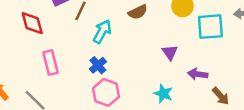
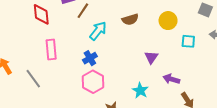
cyan square: (210, 27) -> (188, 41), size x0.6

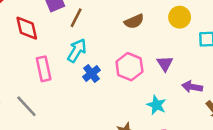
cyan arrow: (98, 31) -> (77, 51), moved
pink hexagon: (93, 82) -> (129, 67), moved

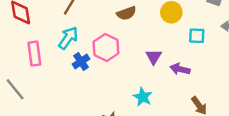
pink hexagon: (129, 67) -> (106, 48), moved
purple arrow: (192, 87) -> (180, 69), moved

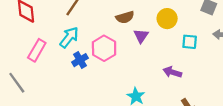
pink rectangle: (34, 54) -> (37, 50), turned 35
purple triangle: (154, 57) -> (141, 36), moved

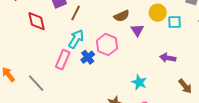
cyan square: (190, 42) -> (174, 22), moved
pink rectangle: (37, 50) -> (63, 60), moved

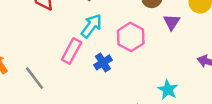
blue cross: (88, 57) -> (103, 62), moved

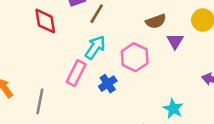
gray line: (34, 78) -> (40, 101), turned 50

